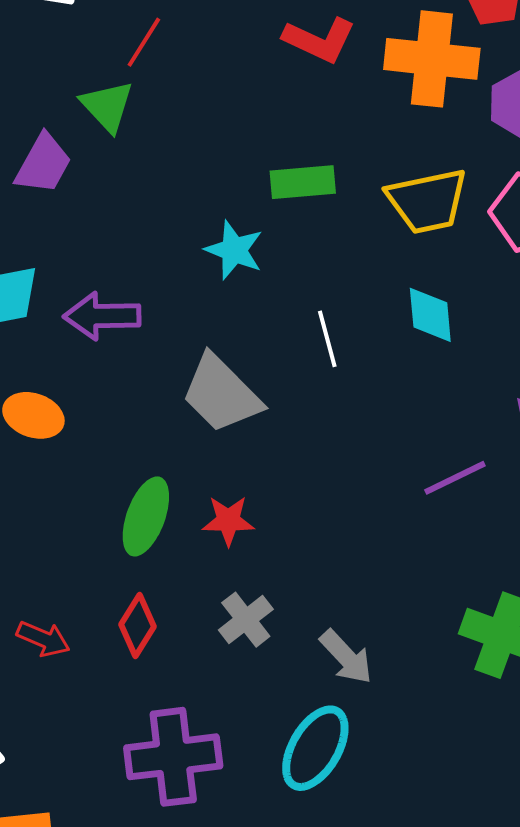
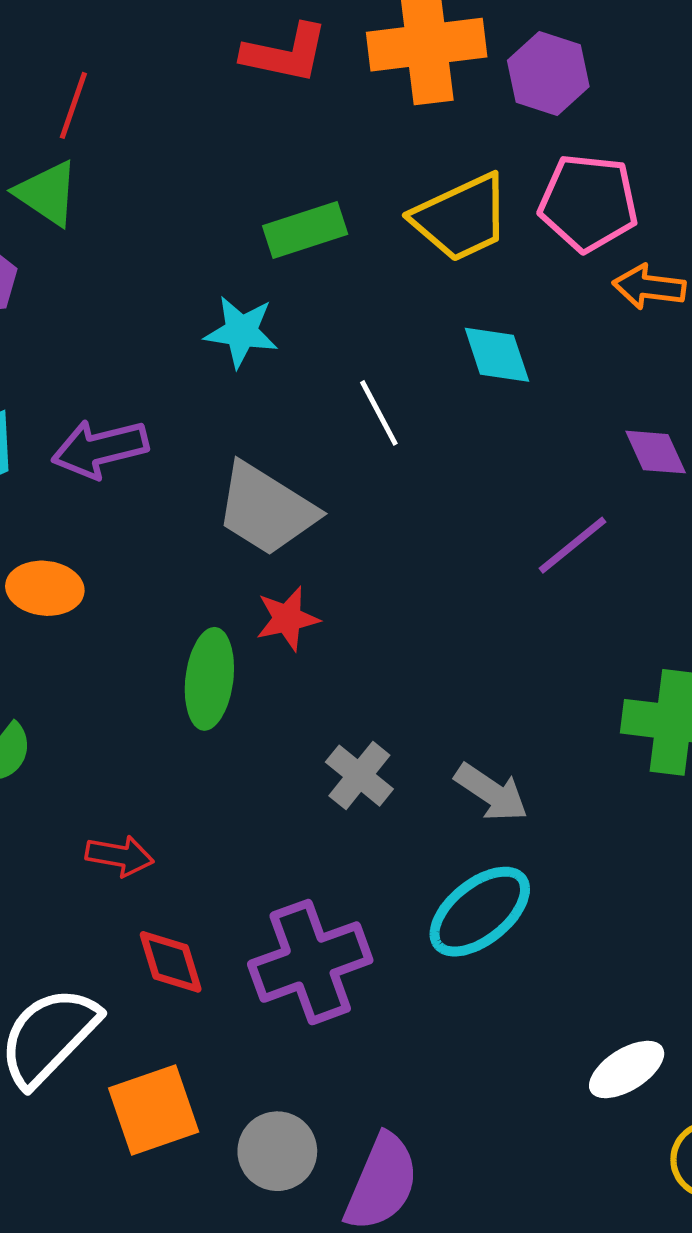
red star: (228, 521) -> (287, 619), moved
red diamond: (138, 626) -> (171, 962), moved, turned -36
cyan ellipse: (315, 748) -> (480, 912), turned 34

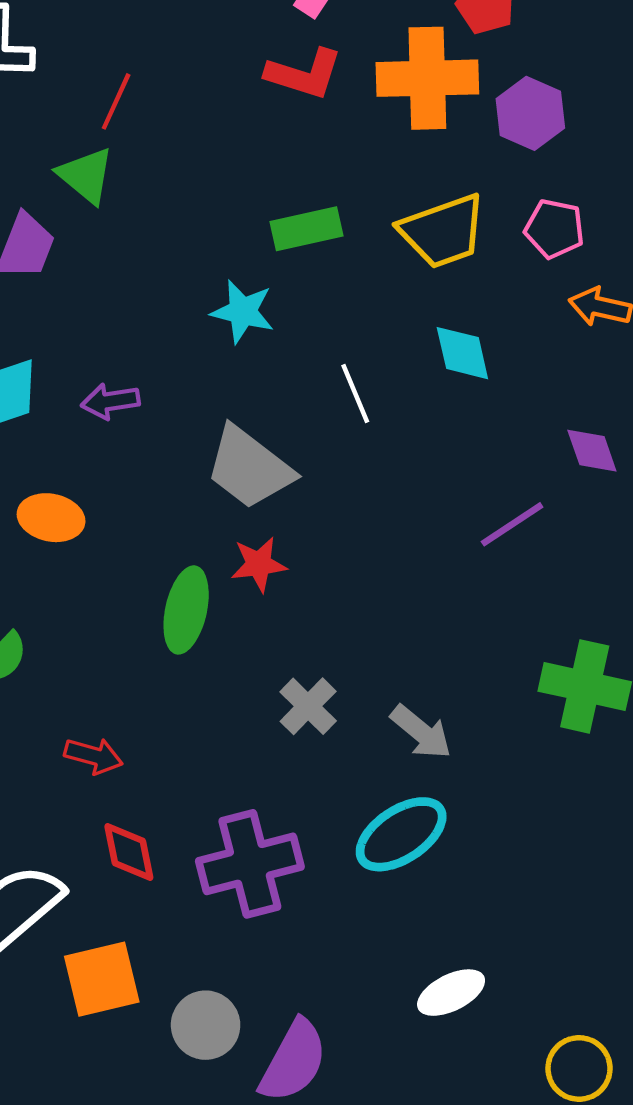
pink pentagon: (588, 203) -> (554, 229), size x0.7
purple arrow: (100, 449) -> (110, 401), size x0.7
white ellipse: (627, 1069) -> (451, 993), moved

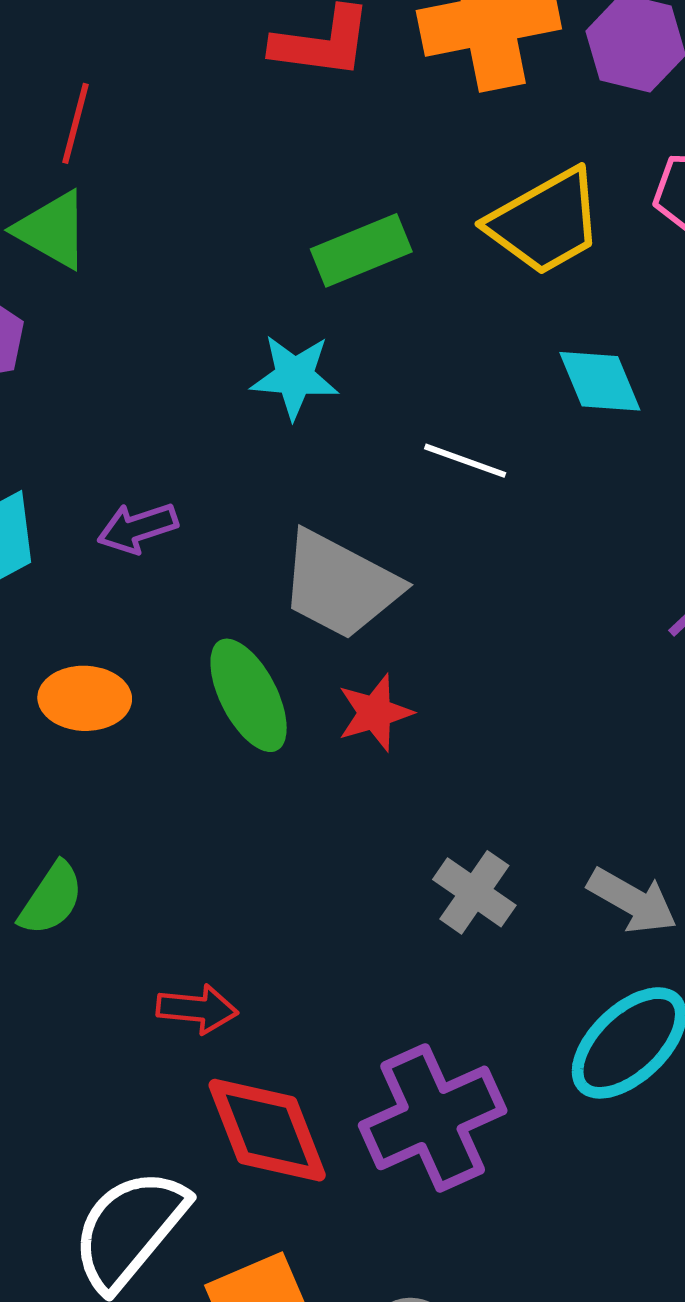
white line: (355, 394) -> (465, 461), turned -38
green ellipse: (186, 610) -> (249, 695), moved, turned -30
red diamond: (129, 852) -> (267, 1130), size x1.5

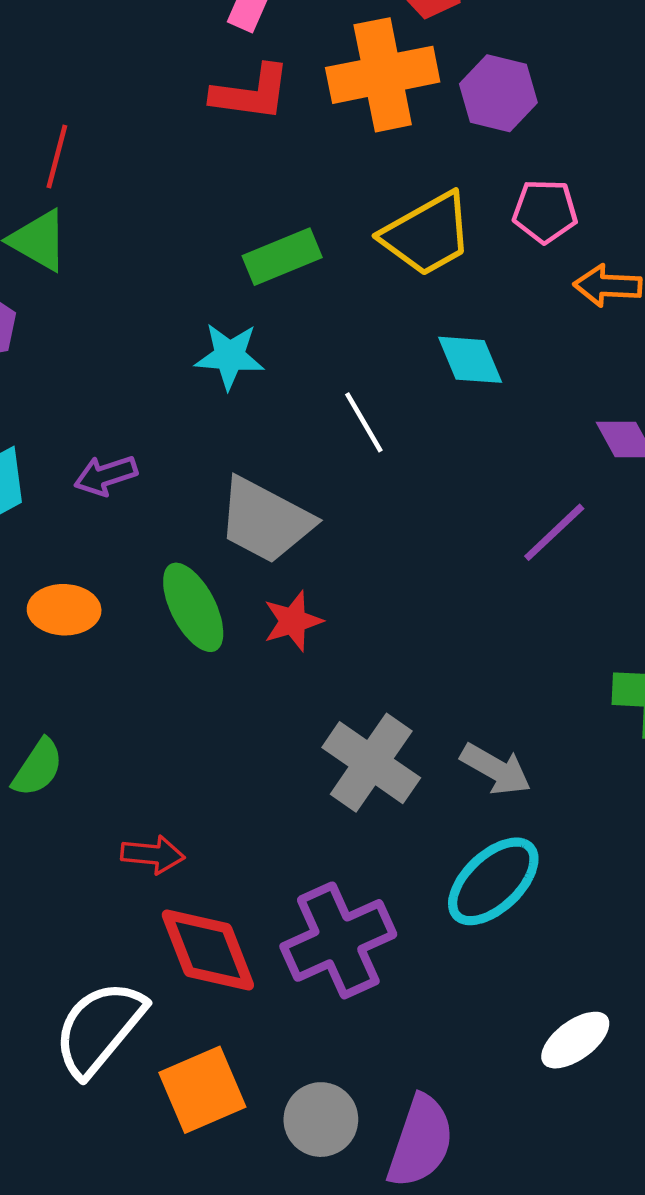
white line: (465, 461) -> (364, 422), turned 40
gray cross: (474, 892) -> (371, 763), size x1.5

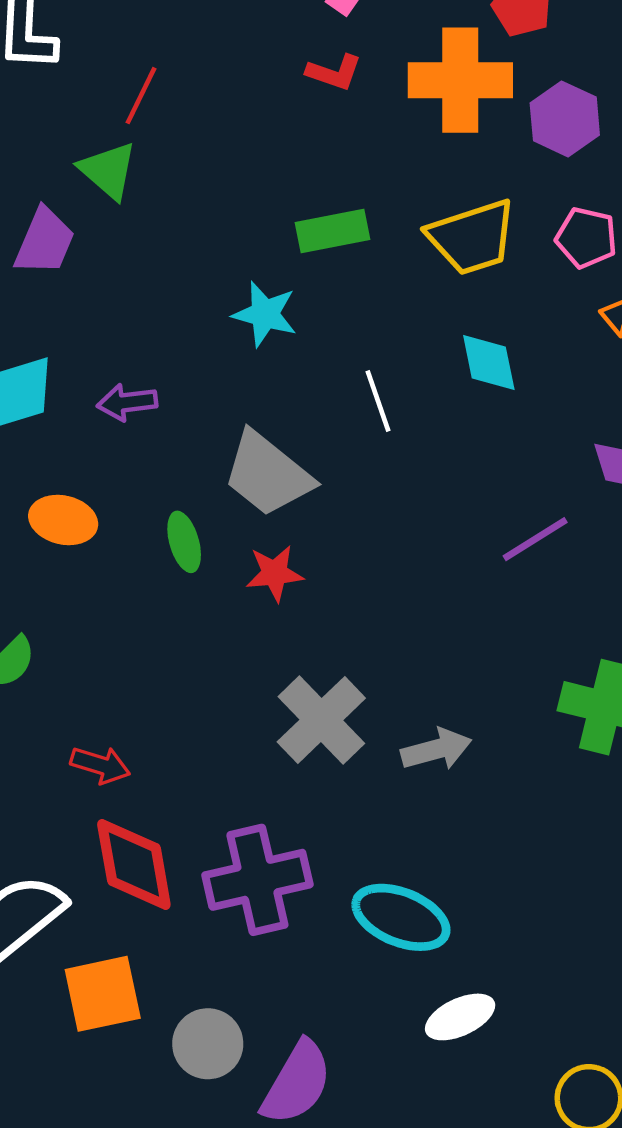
red L-shape: (251, 93) -> (334, 72), size x0.7
green ellipse: (193, 607) -> (184, 542), size x0.7
gray arrow: (496, 769) -> (436, 749), turned -56
cyan ellipse: (493, 881) -> (401, 917), moved, turned 54

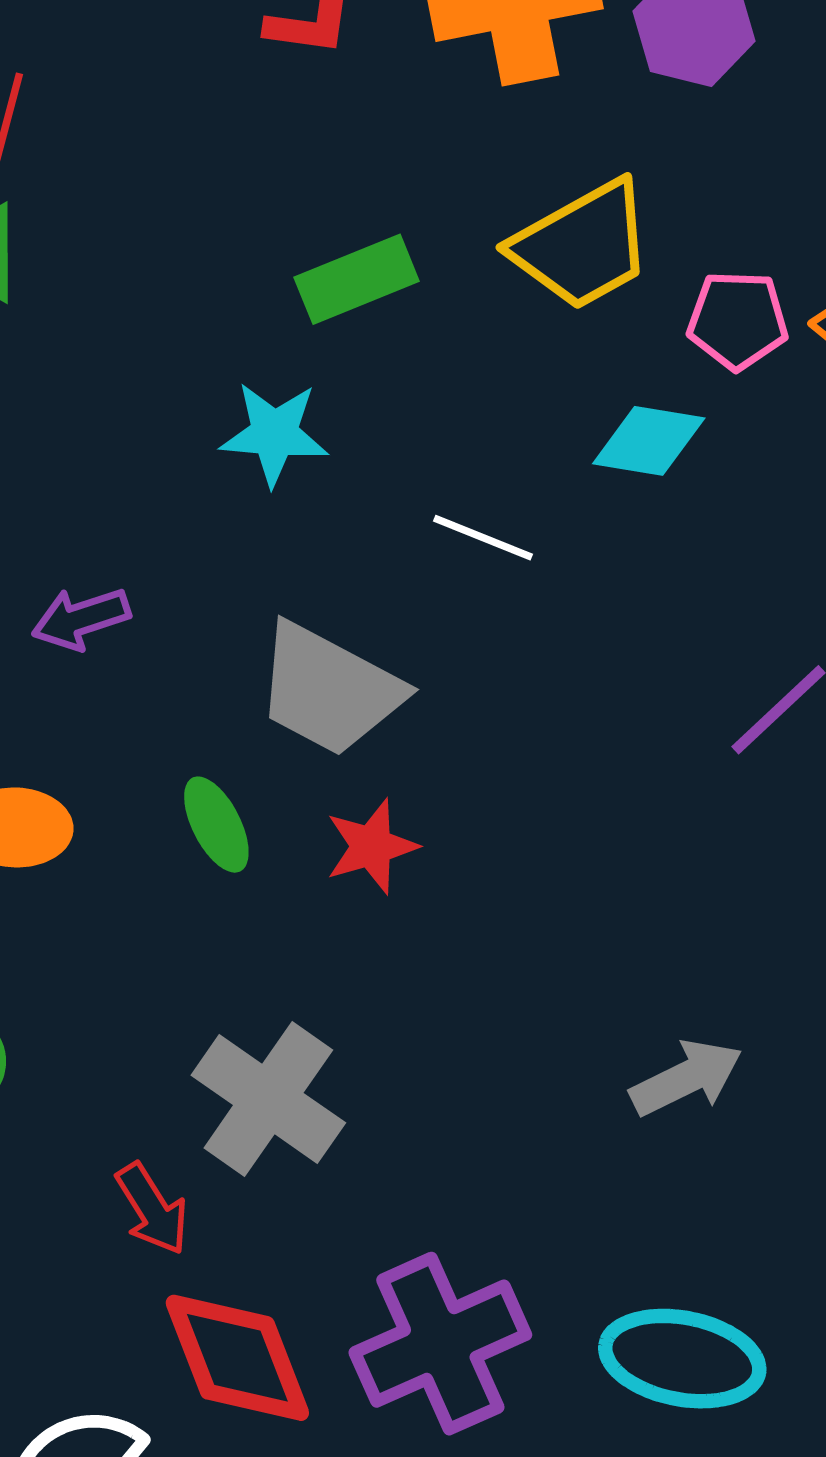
pink pentagon: (586, 238) -> (738, 320), moved
cyan diamond: (489, 362) -> (649, 441), turned -58
white line: (378, 401) -> (483, 538), turned -38
gray cross: (321, 720) -> (268, 1099), moved
red arrow: (100, 765) -> (152, 1209), turned 52

